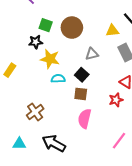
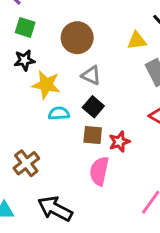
green square: (46, 25) -> (25, 27), moved
gray triangle: (92, 54) -> (91, 75), moved, turned 40
red star: (116, 100) -> (119, 142), moved

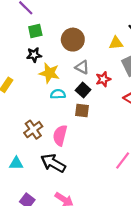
green square: (25, 27) -> (35, 31), turned -32
red star: (119, 142) -> (103, 79), moved
pink semicircle: (99, 171) -> (60, 135), moved

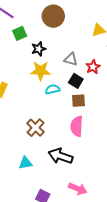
brown circle: (73, 40) -> (53, 16), moved
black star: (34, 55) -> (39, 49), moved
pink semicircle: (60, 135) -> (77, 126), moved

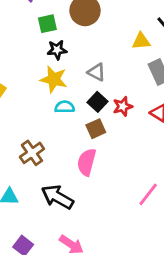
green square: (20, 33) -> (47, 24), moved
red star: (93, 67) -> (123, 106), moved
brown square: (78, 101) -> (96, 129), turned -32

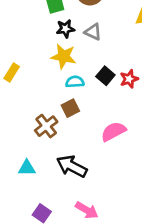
gray triangle: (97, 72) -> (93, 32), moved
brown square: (96, 129) -> (70, 108), moved
pink semicircle: (87, 162) -> (113, 131), moved, turned 50

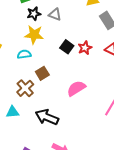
cyan semicircle: (75, 82) -> (24, 54), moved
cyan triangle: (27, 168) -> (12, 112), moved

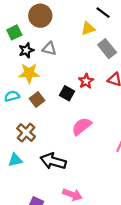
black square: (67, 47) -> (67, 93), moved
cyan semicircle: (24, 54) -> (12, 96), moved
brown square: (42, 73) -> (37, 100), moved

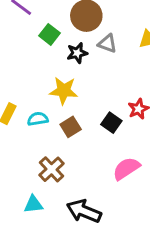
green square: (14, 32) -> (49, 34), turned -32
gray triangle: (49, 49) -> (107, 44), moved
black star: (26, 50) -> (77, 53), moved

